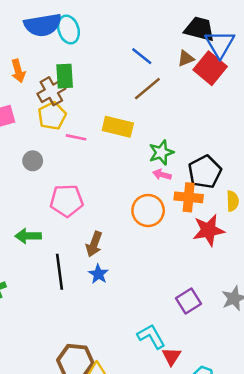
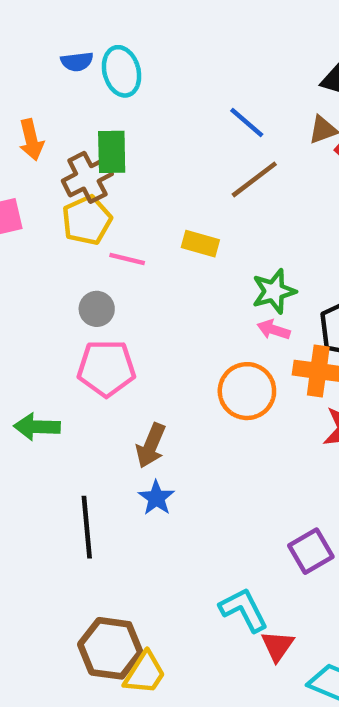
blue semicircle: (43, 25) -> (77, 62), size x0.5
yellow rectangle: (118, 127) -> (200, 244), size x0.7
gray circle: (33, 161) -> (97, 309), moved
black line: (60, 272) -> (87, 527), moved

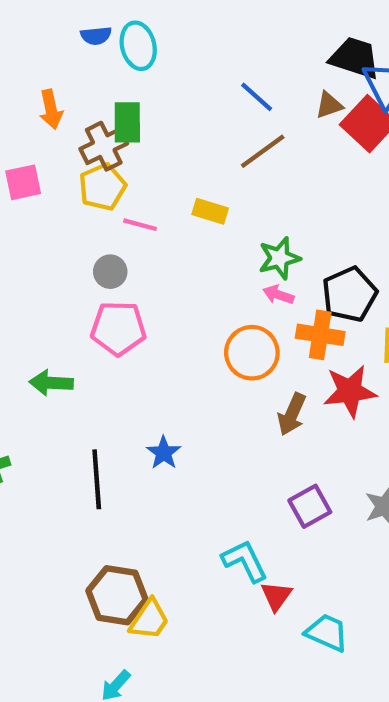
brown arrow: (151, 446) -> (292, 414), moved

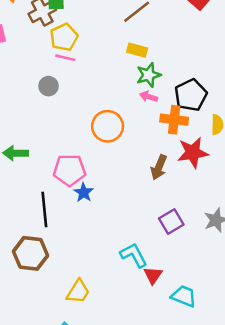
yellow pentagon: (102, 187) -> (64, 37), moved
yellow rectangle: (210, 211) -> (137, 50), moved
pink pentagon: (118, 328) -> (69, 170), moved
orange circle: (252, 353) -> (108, 126), moved
brown hexagon: (117, 595) -> (31, 253), moved

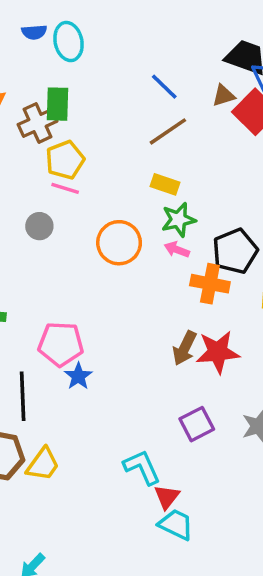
orange circle: (108, 126) -> (119, 243), moved
red star: (193, 153) -> (218, 352), moved
yellow trapezoid: (78, 292) -> (43, 464), moved
cyan trapezoid: (184, 296) -> (176, 524), moved

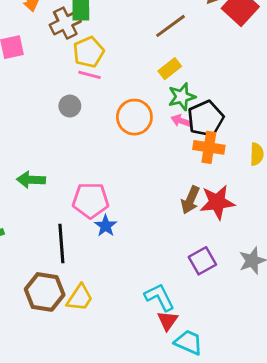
yellow rectangle: (165, 184) -> (170, 69), turned -55
black pentagon: (235, 251) -> (206, 119), moved
red triangle: (167, 497) -> (168, 321), moved

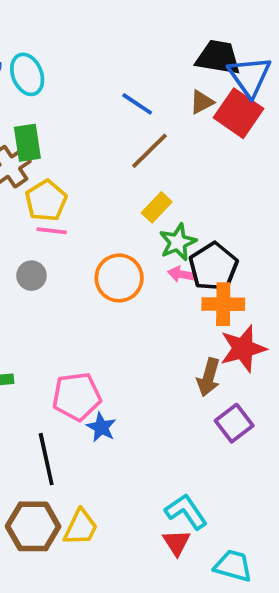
red star: (217, 202) -> (243, 349), moved
purple square: (202, 261) -> (234, 423), moved
red triangle: (168, 321) -> (177, 543), moved

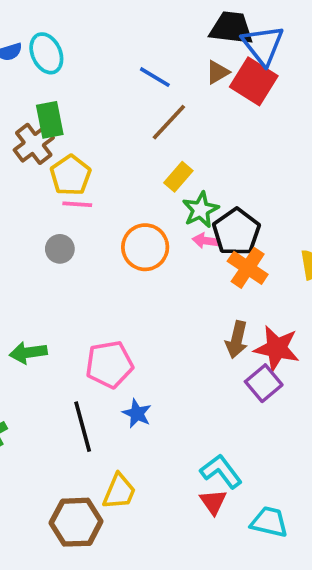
orange cross: (223, 304) -> (248, 268), turned 36
red star: (243, 349) -> (277, 348), moved, turned 30
blue star: (101, 427) -> (137, 413), moved
brown hexagon: (33, 526) -> (76, 522), moved

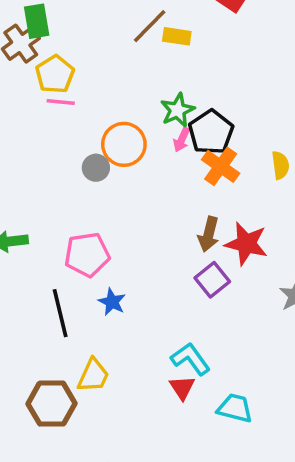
yellow rectangle: (178, 177) -> (177, 36), moved, turned 56
pink arrow: (206, 241) -> (182, 140), turned -75
gray circle: (60, 249) -> (96, 168), moved
purple square: (264, 383) -> (212, 280), moved

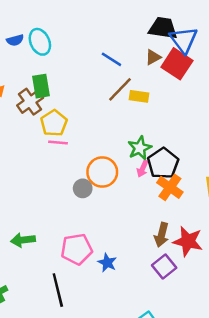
blue star: (112, 302) -> (107, 263), moved

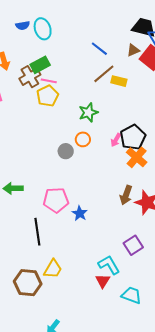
green rectangle: (41, 86) -> (40, 65), turned 66
pink line: (58, 142) -> (49, 81), moved
green star: (140, 148) -> (88, 113), moved
orange circle: (102, 172) -> (83, 139), size x0.6
purple square: (164, 267) -> (133, 245), moved

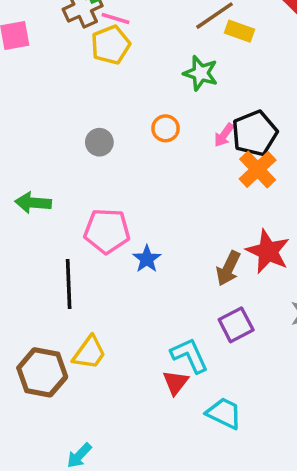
green star: (88, 113) -> (201, 73), moved, turned 30
gray circle: (66, 151) -> (99, 142), moved
brown arrow: (126, 195) -> (228, 268), moved

